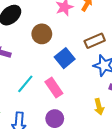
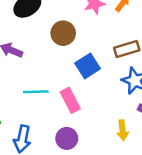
cyan line: (25, 84) -> (36, 92), turned 42

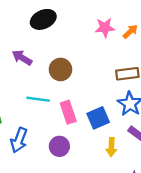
brown circle: (63, 33) -> (60, 69), moved
blue square: (88, 66) -> (98, 118), moved

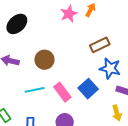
yellow arrow: (111, 147) -> (117, 113), moved

